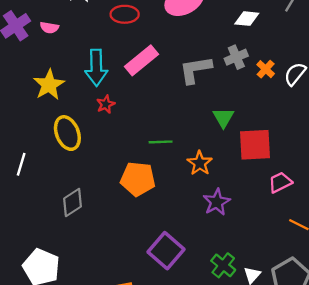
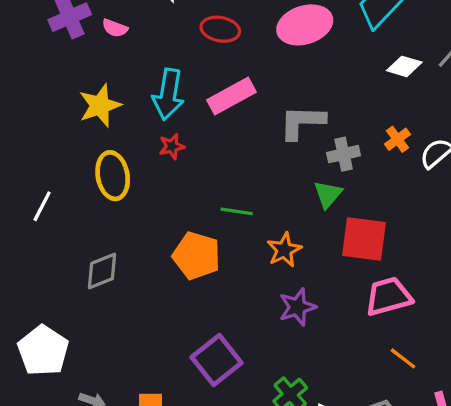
white diamond: (247, 19) -> (404, 66), moved
gray cross: (236, 57) -> (344, 154), moved
pink trapezoid: (280, 182) -> (388, 296), size x1.4

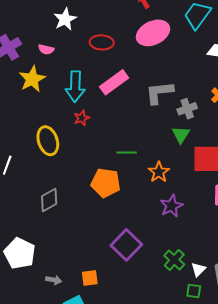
pink semicircle: (115, 28) -> (46, 49), moved
yellow star: (100, 106) -> (32, 79), moved

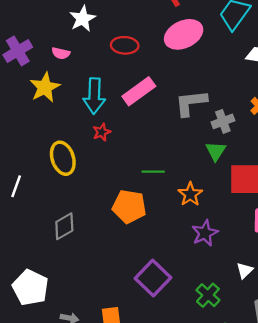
white triangle: (198, 269) -> (245, 270), moved

